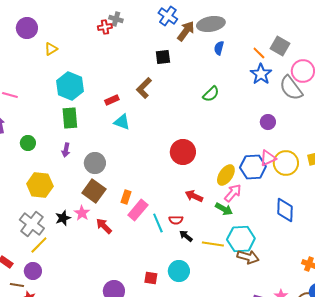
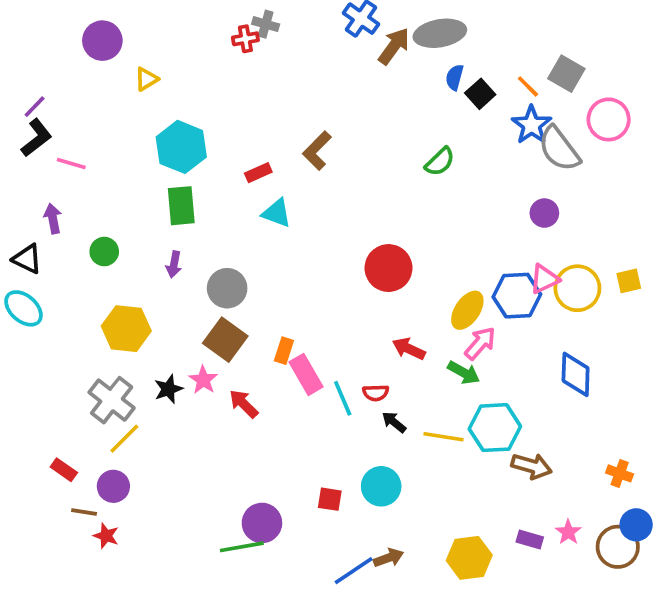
black square: (163, 57) -> (480, 94), moved, turned -35
gray semicircle: (291, 88) -> (559, 149), moved
pink rectangle: (138, 210) -> (306, 374), turned -70
brown arrow: (248, 257) -> (532, 466), moved

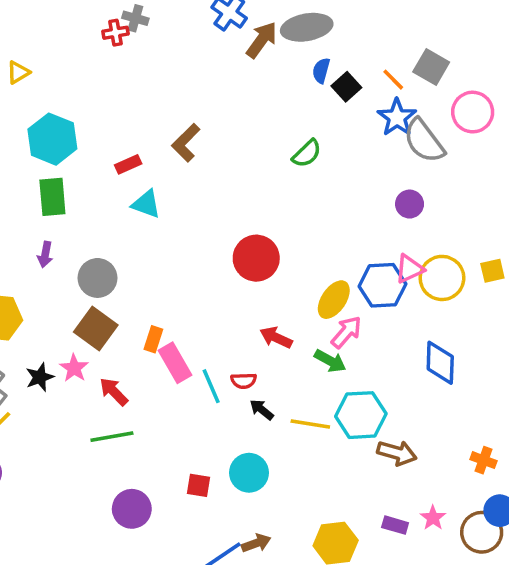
green line: (242, 547) -> (112, 437), moved

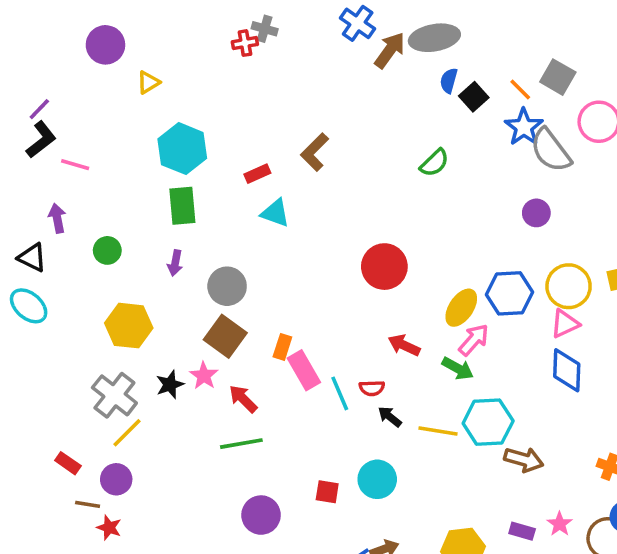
pink triangle: (410, 269) -> (565, 324), moved

